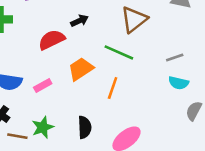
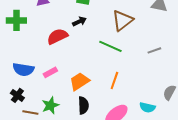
orange trapezoid: (81, 69) -> (79, 81), moved
cyan semicircle: (179, 83) -> (147, 107), moved
orange line: (113, 88) -> (114, 80), moved

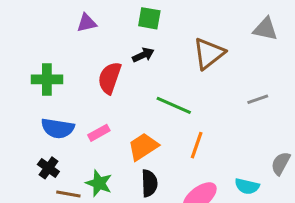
green cross: (16, 20) -> (47, 79), moved
red semicircle: (57, 36) -> (110, 78), turned -45
green line: (110, 46) -> (174, 105), moved
green star: (50, 105) -> (99, 183), turned -30

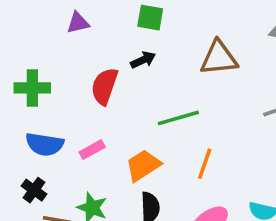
brown triangle: (209, 53) -> (219, 58), turned 32
green line: (174, 105) -> (178, 118), turned -40

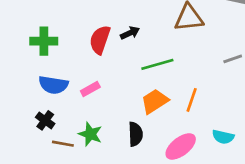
black arrow: (143, 60) -> (130, 33), moved
orange line: (205, 164) -> (192, 100), moved
orange trapezoid: (143, 165) -> (155, 101), moved

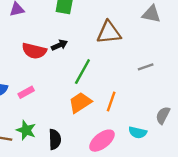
red semicircle: (100, 40) -> (34, 51), turned -95
green line: (157, 64) -> (82, 72), turned -45
black semicircle: (135, 134) -> (55, 139), moved

